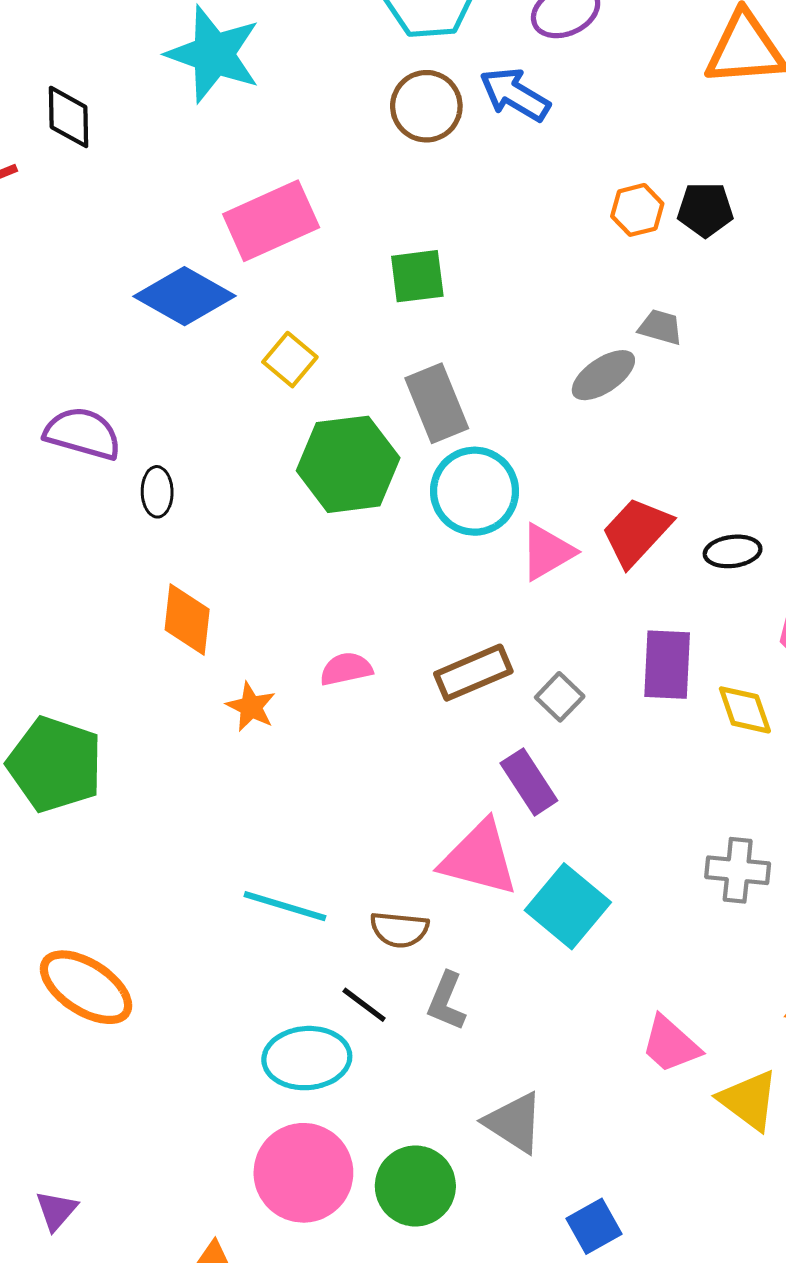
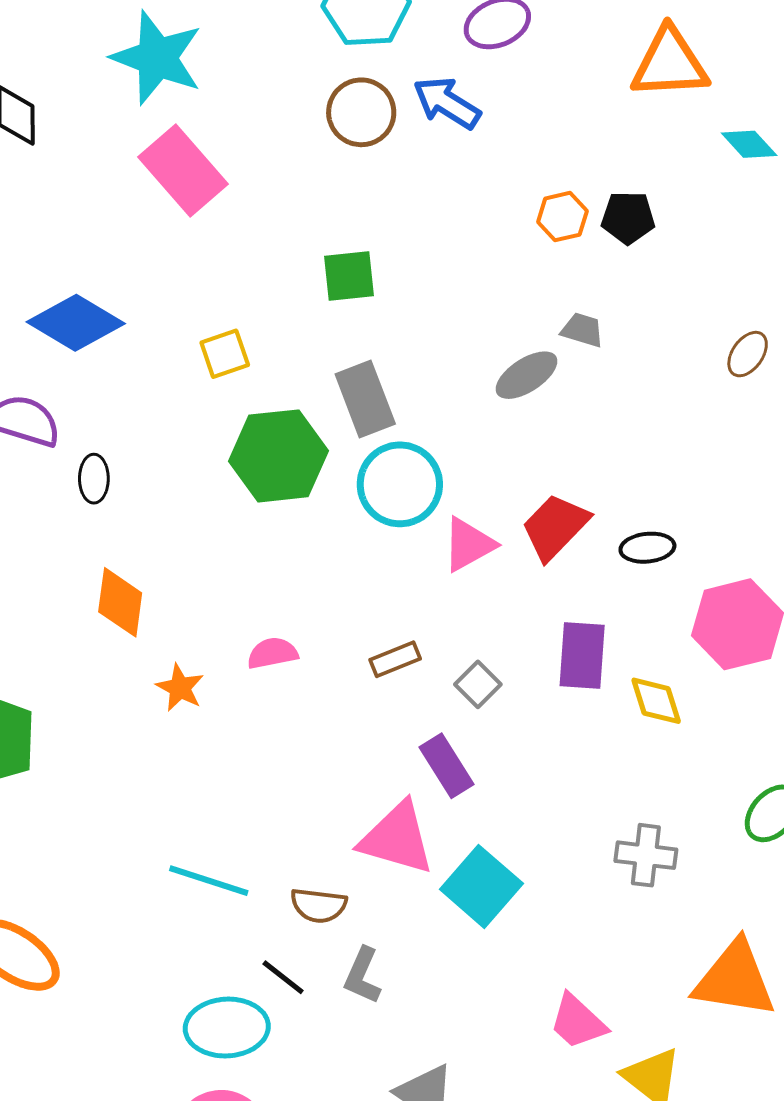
pink rectangle: (271, 221) -> (183, 170), moved, turned 72
blue diamond: (184, 296) -> (76, 323), moved
yellow square: (290, 360) -> (225, 354), turned 30
brown rectangle: (473, 673) -> (395, 659), size x0.7

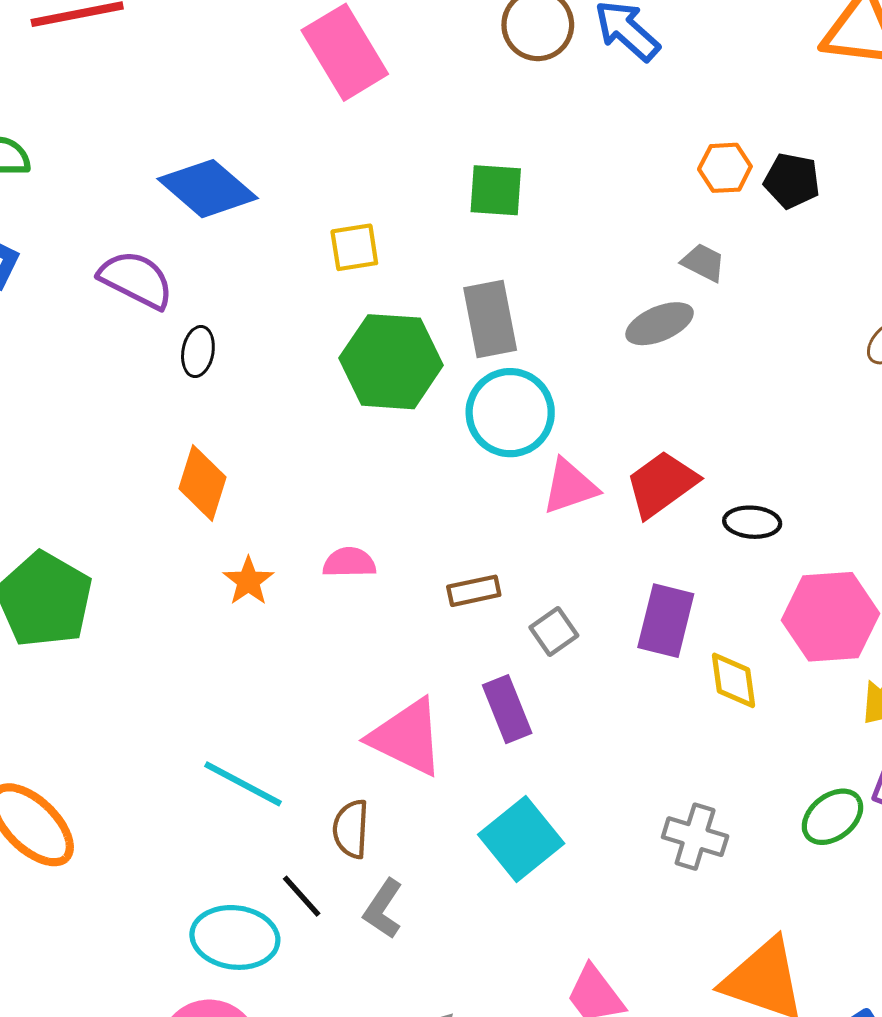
gray trapezoid: (582, 330) -> (703, 262), moved
pink triangle: (397, 838) -> (407, 737), moved
brown semicircle: (319, 905) -> (351, 829), turned 76

